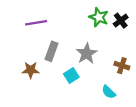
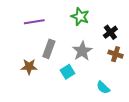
green star: (99, 17) -> (80, 17), moved
black cross: (121, 21) -> (110, 32), moved
brown cross: (122, 66) -> (116, 54), moved

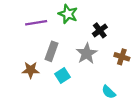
green star: (80, 17) -> (68, 14), moved
black cross: (110, 32) -> (100, 30), moved
cyan square: (68, 72) -> (62, 75), moved

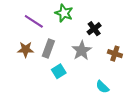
purple line: (36, 23) -> (34, 21), turned 42
brown star: (31, 70) -> (26, 49), moved

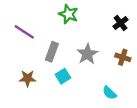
purple line: (34, 21) -> (24, 32), moved
black cross: (94, 29) -> (121, 23), moved
brown star: (26, 49) -> (28, 78), moved

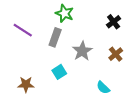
gray rectangle: (52, 52) -> (55, 37), moved
brown cross: (123, 57) -> (116, 54), turned 32
brown star: (28, 78) -> (26, 84), moved

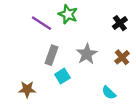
purple line: (23, 30) -> (41, 23), moved
gray rectangle: (55, 37) -> (51, 55), moved

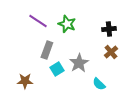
green star: (68, 14) -> (67, 24), moved
black cross: (120, 23) -> (109, 29), moved, turned 32
gray star: (87, 54) -> (79, 63), moved

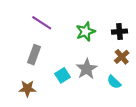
green star: (67, 24) -> (86, 32), moved, turned 30
gray rectangle: (47, 50) -> (34, 55), moved
cyan semicircle: (99, 84) -> (114, 82), moved

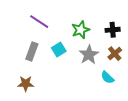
gray star: (87, 69) -> (89, 55), moved
cyan square: (62, 75) -> (59, 49), moved

